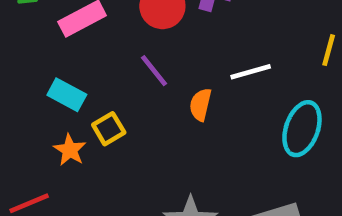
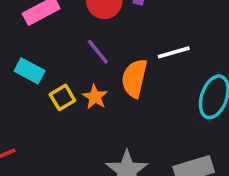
orange semicircle: (200, 105) -> (134, 78), size x1.5
orange star: (70, 150) -> (95, 97), moved

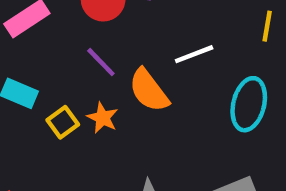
orange semicircle: (134, 78) -> (149, 90), turned -45

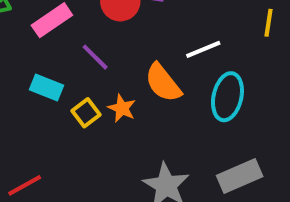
purple line: (101, 62) -> (95, 57), moved
cyan ellipse: (249, 104) -> (227, 97), moved

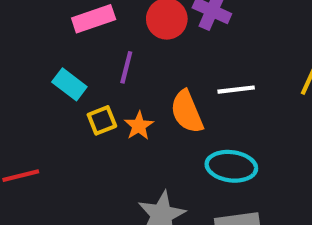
purple line: (95, 57) -> (126, 67), turned 44
cyan ellipse: (227, 97) -> (231, 166), moved, turned 69

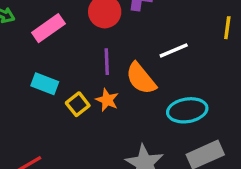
purple line: (126, 67) -> (107, 62), moved

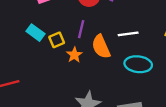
yellow square: (78, 104) -> (57, 40), moved
cyan ellipse: (187, 110) -> (138, 64), moved

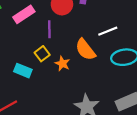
purple line: (81, 29) -> (49, 29), moved
cyan rectangle: (35, 33) -> (23, 71), moved

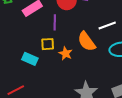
yellow square: (42, 54) -> (48, 44), turned 32

